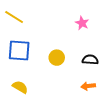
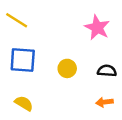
pink star: (82, 23) -> (97, 28), size x1.5

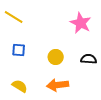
blue square: (23, 60) -> (19, 50), size x0.6
orange arrow: (104, 102) -> (58, 85), moved, size x1.5

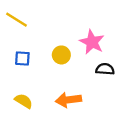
pink star: (81, 23) -> (92, 42), moved
yellow circle: (56, 57) -> (61, 55), moved

